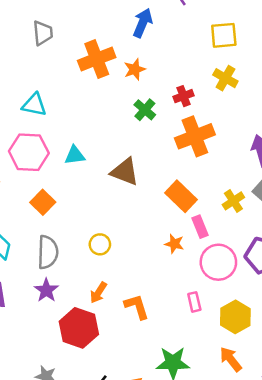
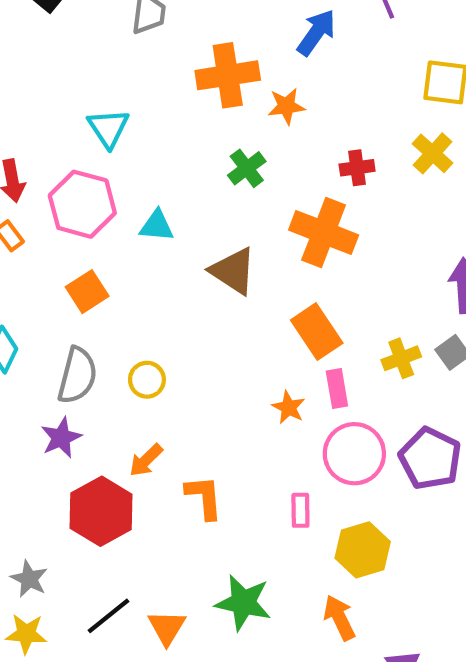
cyan triangle: (34, 105) -> (108, 128), turned 32
green cross: (145, 110) -> (247, 168), moved
orange cross: (195, 136) -> (324, 233), moved, turned 30
yellow circle: (100, 244) -> (147, 380), moved

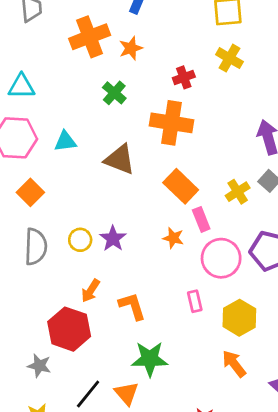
cyan triangle: (108, 128) -> (21, 86), turned -44
purple star: (61, 438) -> (113, 239), moved
gray star: (29, 579) -> (39, 366), moved
green star: (243, 603) -> (150, 359), moved

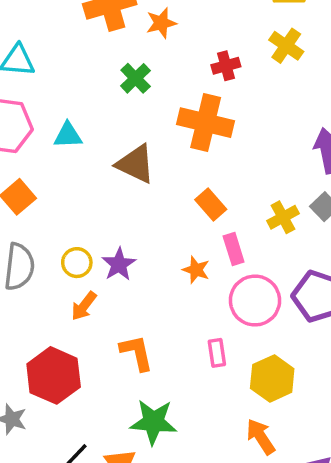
orange rectangle: (181, 186) -> (211, 204), size x0.7
orange arrow: (91, 291) -> (84, 306), moved

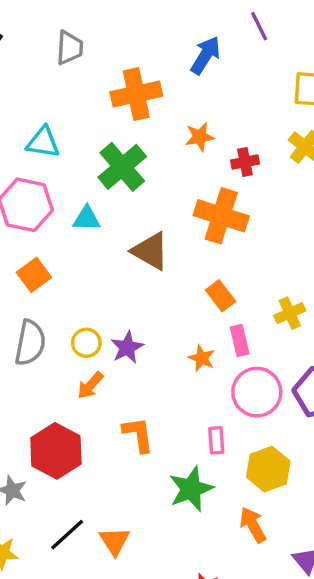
orange star: (161, 23) -> (200, 137), moved
green cross: (136, 78) -> (122, 167), moved, size x1.6
green star: (153, 422) -> (191, 489), moved, turned -30

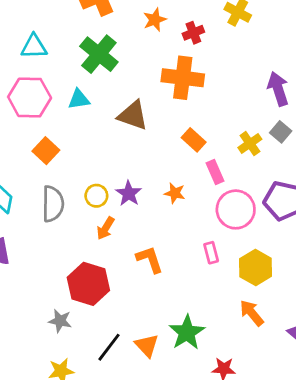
orange star: (202, 358) -> (175, 193), moved
green star: (191, 489) -> (187, 332), moved

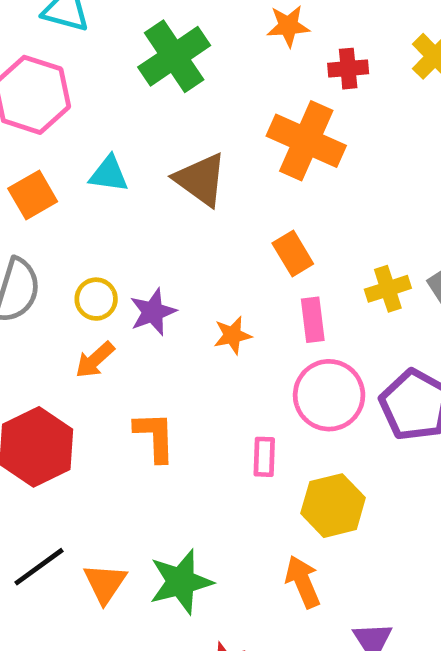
cyan triangle: (79, 99) -> (109, 174), moved
orange star: (175, 193) -> (233, 335), turned 30

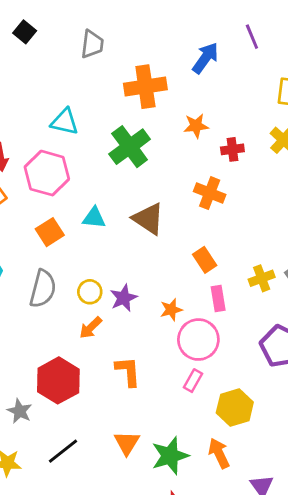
orange cross: (306, 141) -> (210, 193), size x0.7
pink circle: (329, 395) -> (198, 340), moved
pink rectangle: (264, 457) -> (193, 381), turned 30
green star: (181, 582) -> (170, 456), moved
orange triangle: (105, 583) -> (127, 443), moved

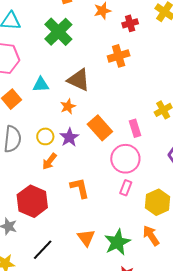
orange cross: (210, 193) -> (119, 56), turned -30
orange rectangle: (205, 260) -> (100, 128), moved, size x1.4
orange star: (171, 310) -> (68, 106), moved

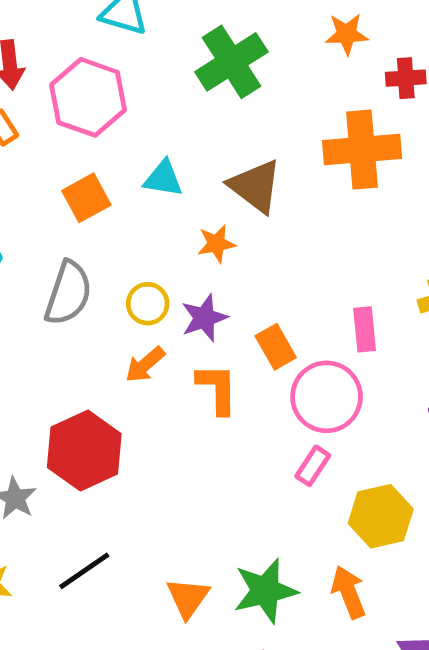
orange cross: (119, 56) -> (362, 150), size x1.4
orange rectangle: (100, 128) -> (276, 347), moved, size x0.7
orange L-shape: (80, 188) -> (217, 389), moved
orange triangle: (86, 238) -> (188, 598), moved

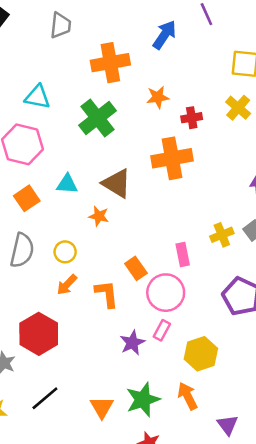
orange star: (216, 244) -> (99, 216), turned 30
purple star: (204, 318) -> (132, 343), moved

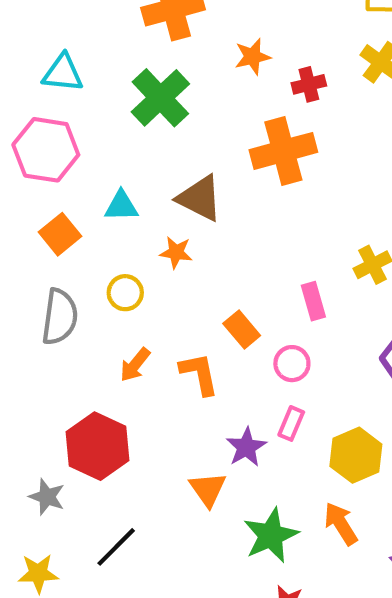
yellow circle: (65, 252) -> (125, 293), moved
pink circle: (166, 293) -> (292, 364), size x0.6
orange triangle: (102, 407) -> (208, 489), moved

